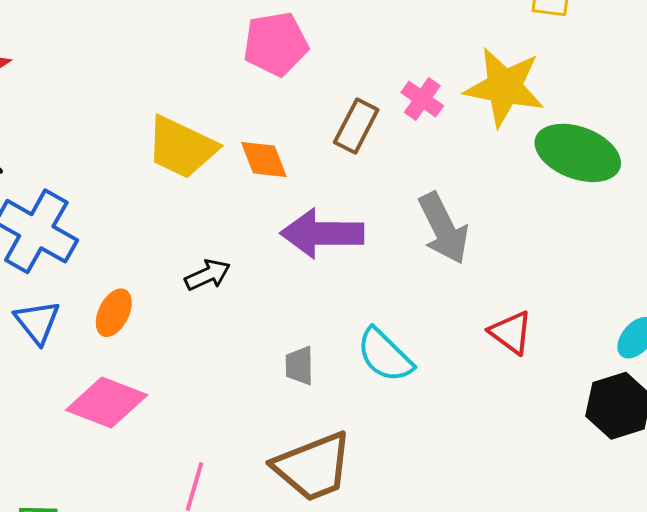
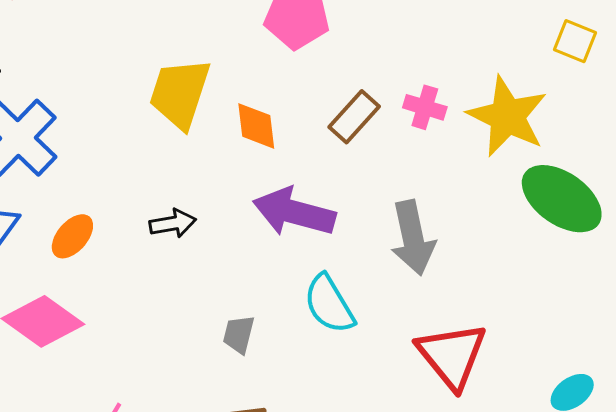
pink cross: (422, 99) -> (425, 107), turned -33
yellow trapezoid: (182, 147) -> (180, 93), turned 68
red triangle: (511, 332) -> (452, 355), size x1.6
cyan semicircle: (385, 355) -> (329, 304), moved

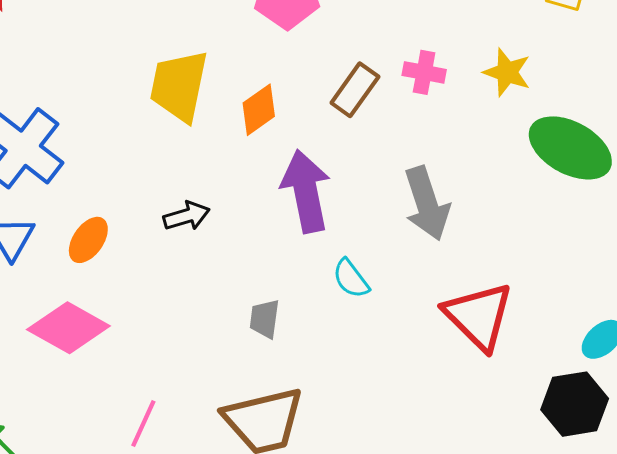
yellow star: (507, 116) -> (507, 72), size x0.6
orange diamond: (256, 126) -> (259, 110), turned 68
purple arrow: (294, 212) -> (306, 191), turned 70
cyan semicircle: (329, 304) -> (351, 279), size x0.7

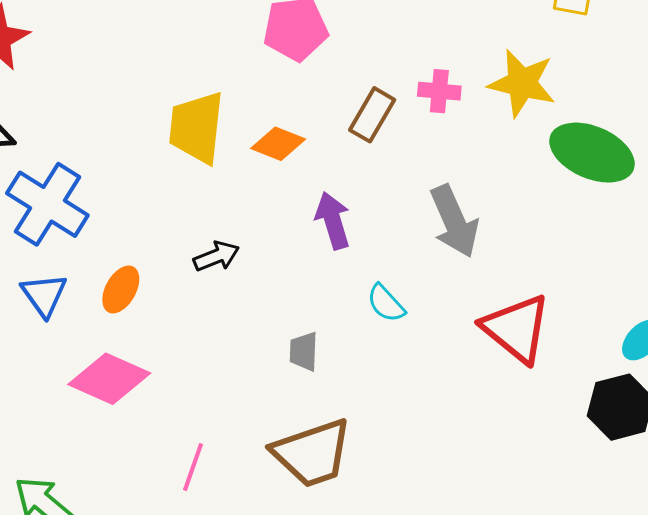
yellow star: (507, 72) -> (522, 83), size x1.4
orange diamond: (259, 110) -> (278, 144), turned 62
purple arrow: (306, 191) -> (333, 220), size x0.7

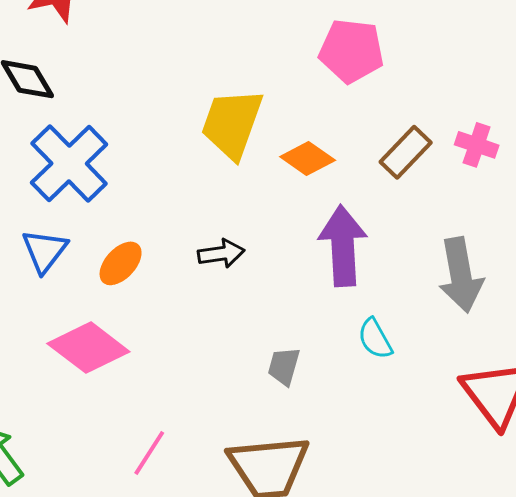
purple arrow: (333, 220) -> (343, 246), size x1.4

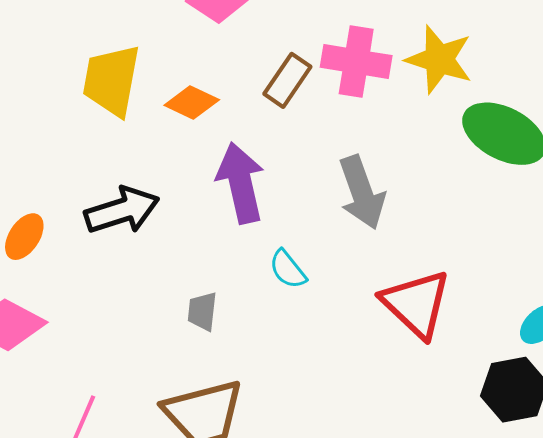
pink cross: (477, 145) -> (356, 61), size x1.6
black arrow: (221, 254) -> (122, 210), size x1.6

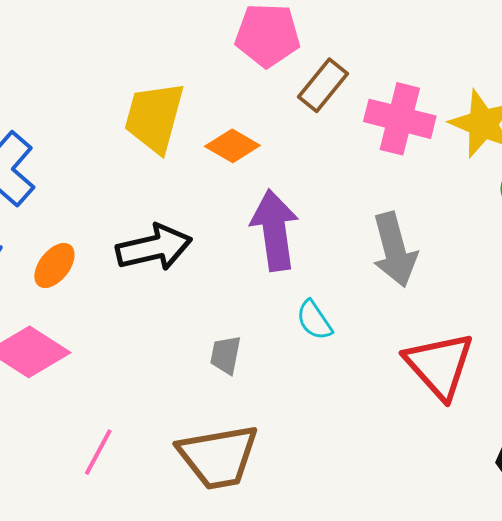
brown rectangle: (287, 80) -> (323, 85), moved

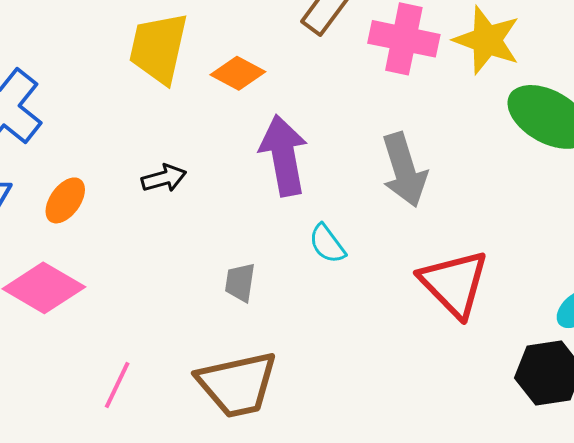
black arrow: (154, 248) -> (164, 178), size x0.6

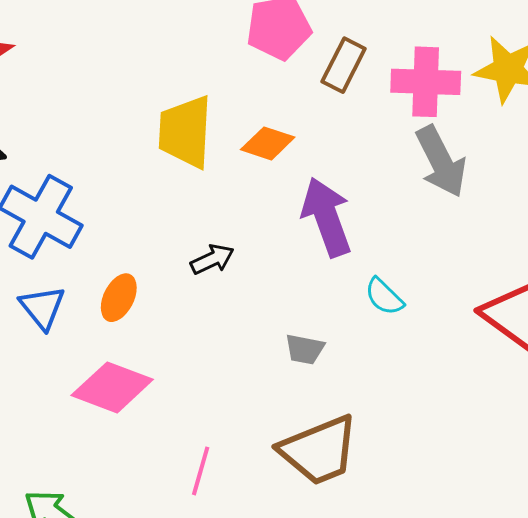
gray arrow: (404, 170) -> (441, 161), moved
gray trapezoid: (240, 282) -> (305, 349), turned -78

